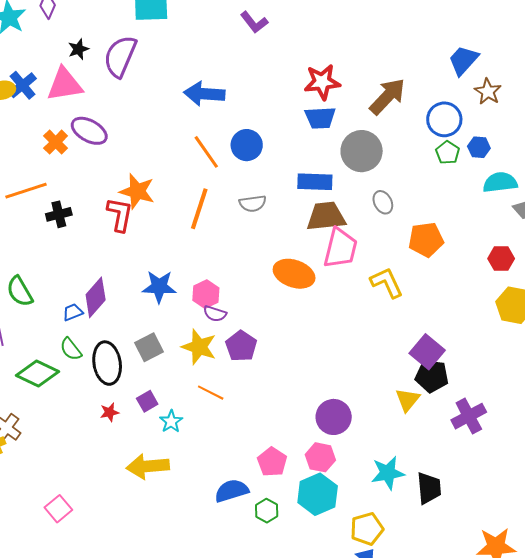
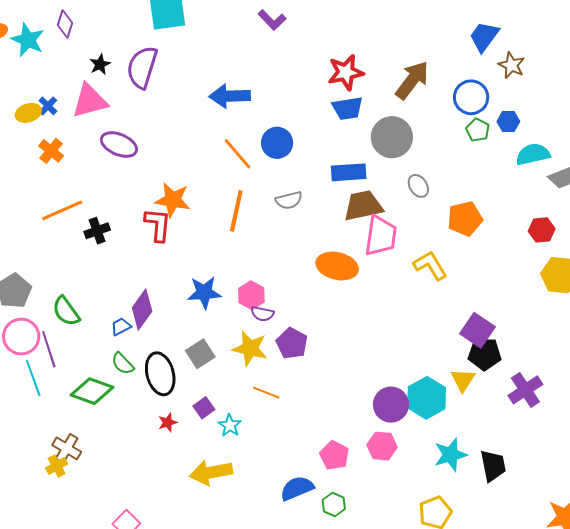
blue cross: (23, 85) -> (48, 106), size x0.7
orange cross: (56, 142) -> (51, 151), moved
cyan hexagon: (318, 494) -> (427, 398), moved

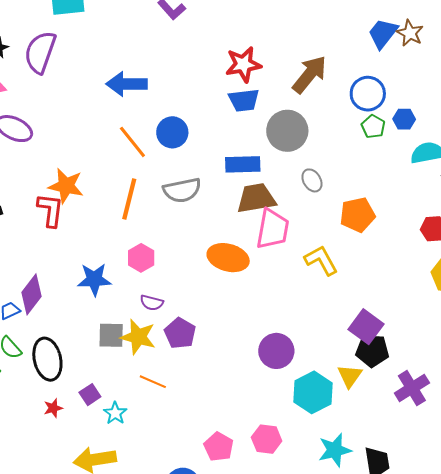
brown star: (512, 65) -> (410, 33), moved
gray semicircle: (289, 200) -> (182, 190), size x1.4
pink hexagon: (251, 295) -> (141, 258), moved
gray square: (200, 354) -> (111, 335), moved, turned 32
purple circle: (391, 405) -> (276, 351), moved

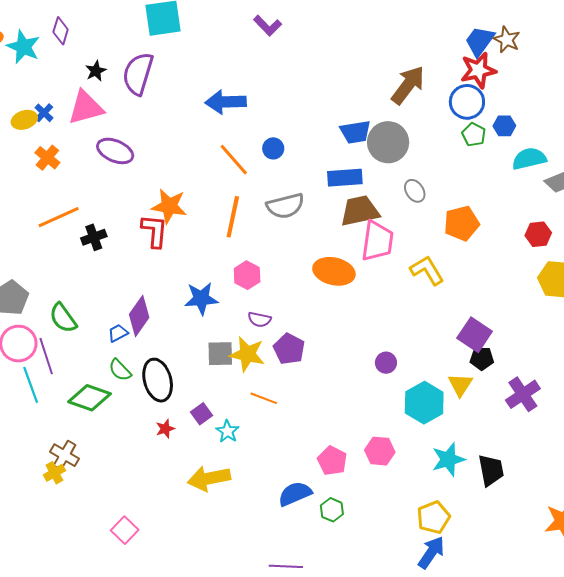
red star: (243, 64) -> (478, 70), moved
blue trapezoid: (244, 100) -> (355, 132), moved
blue circle: (172, 132) -> (273, 148), size x0.7
purple circle: (276, 351) -> (386, 363), size x0.6
black pentagon: (372, 351) -> (482, 358), size x0.7

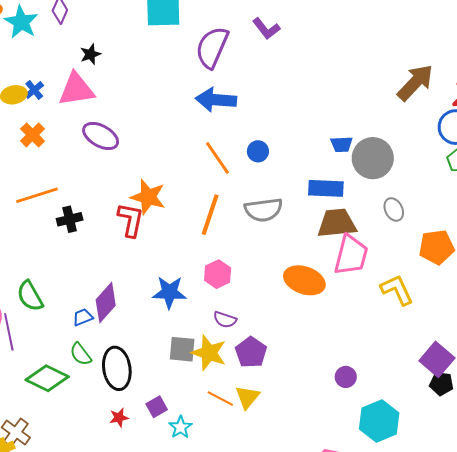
purple semicircle: (138, 74) -> (212, 47), moved
brown arrow: (408, 85) -> (415, 83), moved
blue trapezoid: (355, 132) -> (342, 144), size x0.7
yellow triangle: (460, 385) -> (247, 397), moved

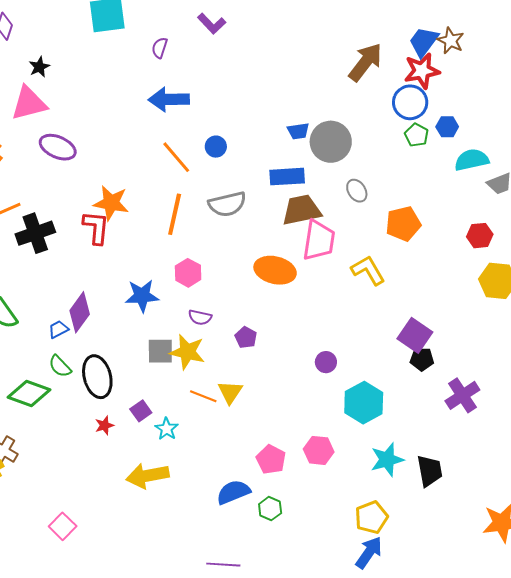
purple semicircle: (212, 47) -> (160, 48), size x0.5
black cross: (70, 219) -> (35, 233), size x1.5
purple pentagon: (251, 352) -> (246, 337), moved, size x0.7

